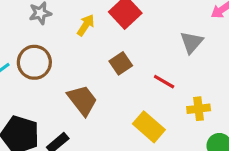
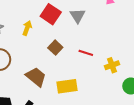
gray triangle: (192, 42) -> (77, 16), moved
yellow rectangle: (149, 127) -> (67, 86), moved, turned -36

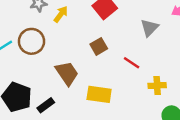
gray triangle: (77, 16) -> (149, 28), moved
yellow arrow: (27, 28) -> (61, 14), moved

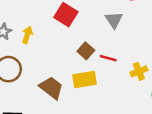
brown square: (99, 46) -> (86, 51), moved
yellow rectangle: (99, 94) -> (85, 79), moved

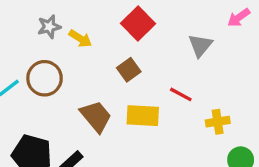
yellow arrow: (27, 35) -> (80, 38), turned 91
brown square: (86, 51) -> (129, 70), moved

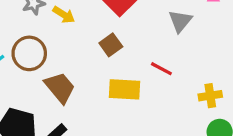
brown trapezoid: (96, 116) -> (60, 87), moved
yellow cross: (218, 122) -> (210, 96), moved

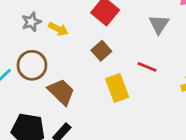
yellow rectangle: (125, 89) -> (117, 88), turned 72

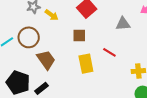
gray triangle: (159, 24) -> (123, 24), turned 42
brown square: (101, 51) -> (79, 36), turned 32

